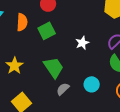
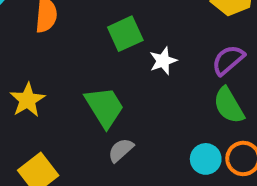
green square: (47, 31) -> (125, 34), moved
cyan circle: (92, 84) -> (206, 159), moved

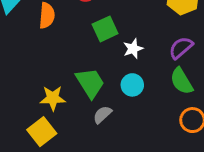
yellow star: (27, 100) -> (53, 98), moved, turned 30
cyan circle: (206, 159) -> (132, 85), moved

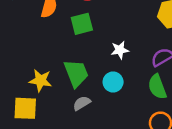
green square: (105, 29) -> (82, 24), moved
yellow square: (42, 132) -> (25, 108), turned 30

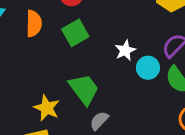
yellow star: (41, 80) -> (47, 108), turned 30
cyan circle: (113, 82) -> (148, 68), moved

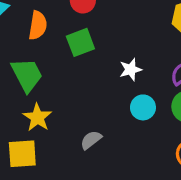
cyan circle: (148, 68) -> (143, 107), moved
green trapezoid: (84, 89) -> (27, 75), moved

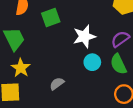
white star: (131, 70) -> (84, 36), size x1.5

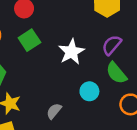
cyan circle: (92, 62) -> (89, 91), moved

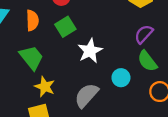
white star: (71, 52) -> (90, 51), moved
gray semicircle: (54, 111) -> (86, 95), size x1.6

